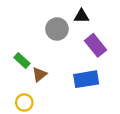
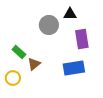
purple rectangle: (95, 45) -> (82, 39), turned 30
yellow circle: (24, 103) -> (13, 78), moved

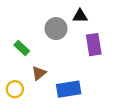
green rectangle: (19, 52) -> (22, 48), moved
blue rectangle: (74, 68) -> (69, 89), moved

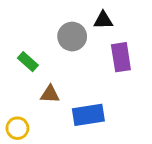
brown triangle: (39, 73) -> (50, 94), turned 42
yellow circle: (15, 89) -> (17, 128), moved

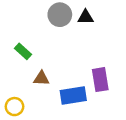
gray circle: (72, 37) -> (60, 15), moved
purple rectangle: (121, 57) -> (100, 80), moved

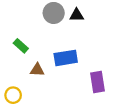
purple rectangle: (100, 80) -> (97, 82), moved
blue rectangle: (73, 96) -> (66, 58), moved

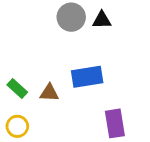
green rectangle: (21, 46) -> (17, 88), moved
purple rectangle: (97, 82) -> (115, 123), moved

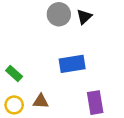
black triangle: (102, 20) -> (84, 17), turned -42
brown triangle: (49, 93) -> (41, 101), moved

